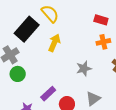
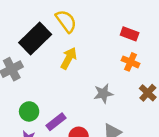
orange cross: (103, 42) -> (131, 62), turned 32
green circle: (18, 74) -> (29, 111), moved

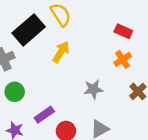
orange cross: (131, 62) -> (123, 59), turned 30
green circle: (29, 111) -> (15, 92), moved

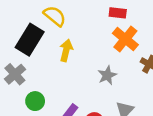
orange cross: (123, 59) -> (125, 39), size x1.5

